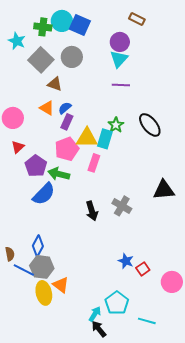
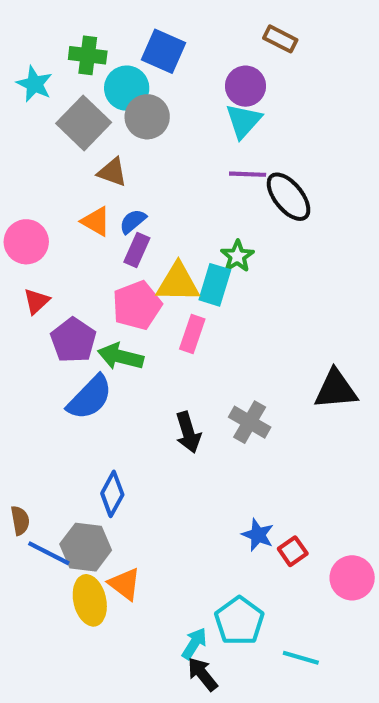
cyan circle: (62, 21) -> (127, 88), moved
black ellipse: (150, 125) -> (289, 197), moved
blue diamond: (38, 246) -> (112, 494), moved

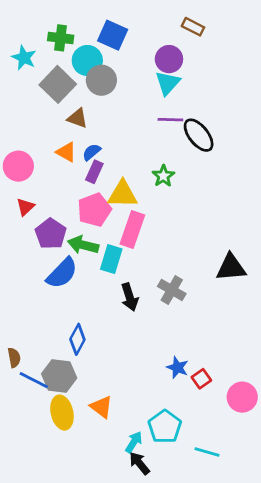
cyan rectangle: (215, 285) -> (111, 259), moved
pink rectangle: (192, 334) -> (132, 229), size x1.4
orange triangle: (125, 584) -> (101, 407), moved

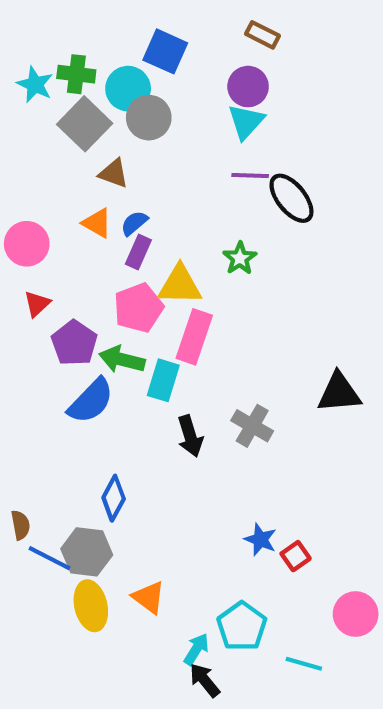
brown rectangle: (193, 27) -> (263, 35), moved
green cross: (61, 38) -> (76, 74), moved
pink circle: (242, 397) -> (356, 614), moved

